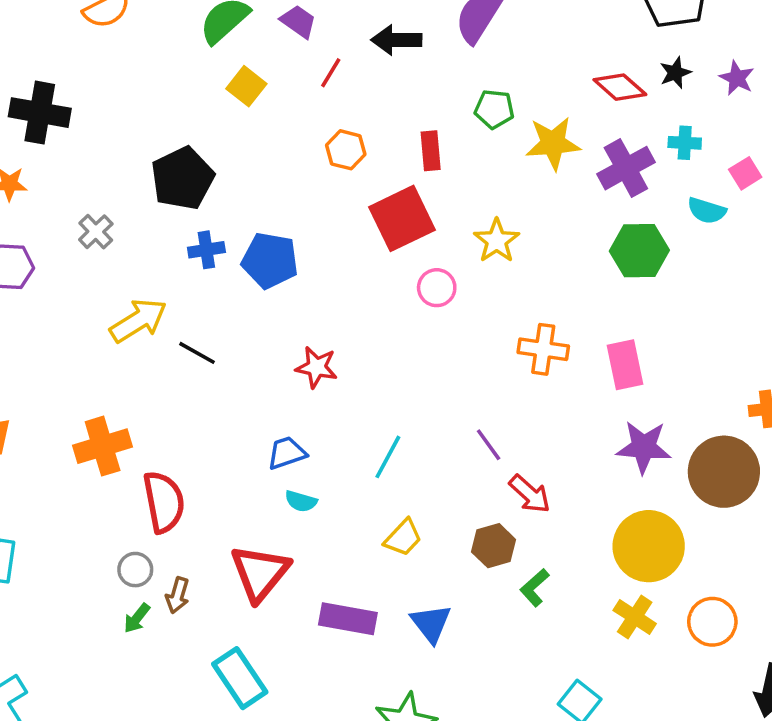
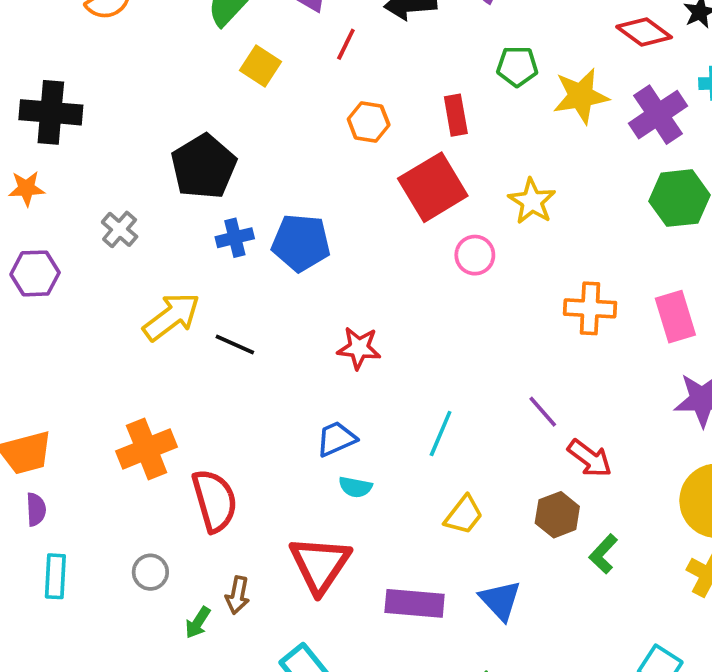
gray circle: (135, 570) -> (150, 572), moved

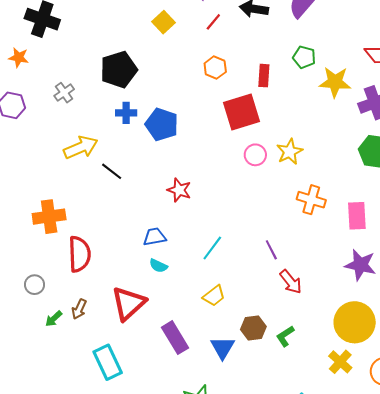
yellow star: (532, 201) -> (290, 152), moved
brown hexagon: (557, 515) -> (253, 328), moved
purple rectangle: (415, 603) -> (175, 338), turned 40

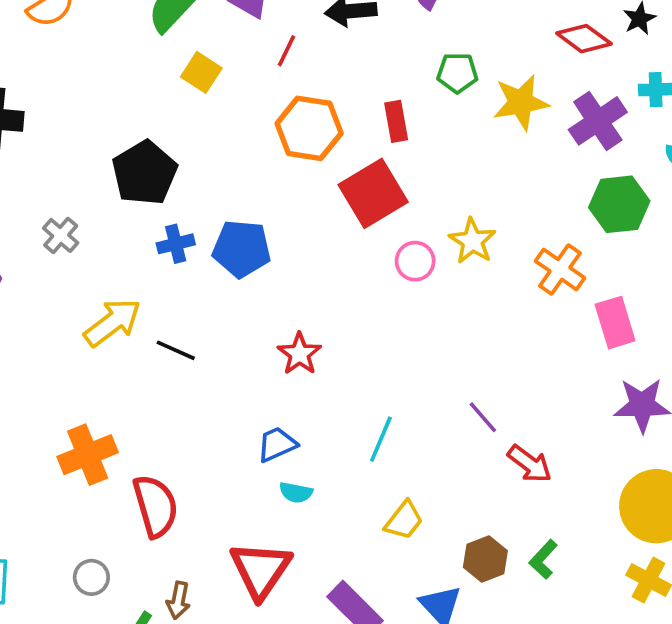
orange hexagon: (215, 68) -> (309, 128), size x1.6
red star: (179, 190) -> (299, 354), turned 30
orange cross: (311, 200) -> (560, 269), moved, turned 32

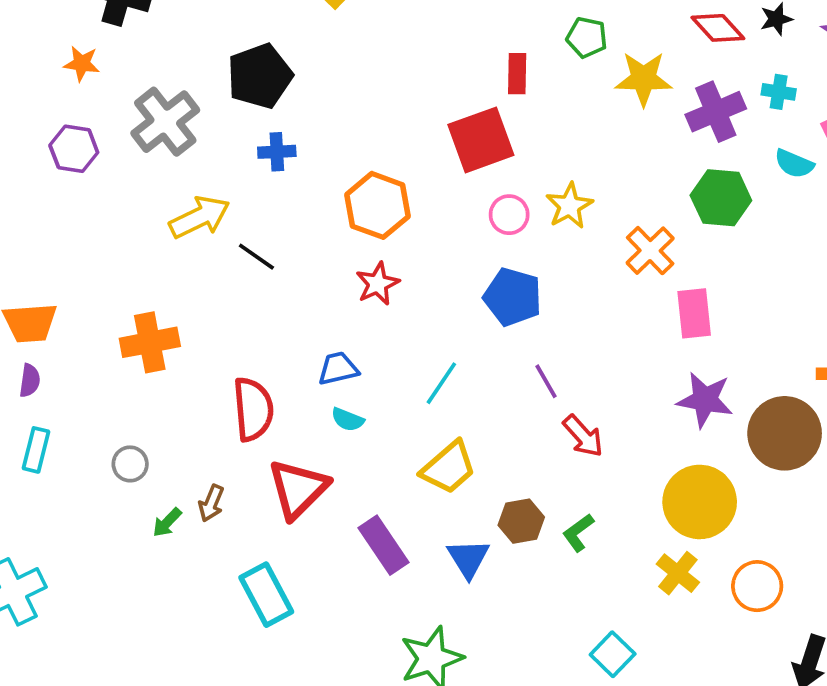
orange hexagon: (309, 128) -> (377, 205), moved
gray cross: (61, 235) -> (165, 122), size x1.8
blue pentagon: (242, 249) -> (513, 297), moved
red semicircle: (156, 506) -> (253, 409), moved
yellow trapezoid: (404, 520) -> (449, 468), size x1.4

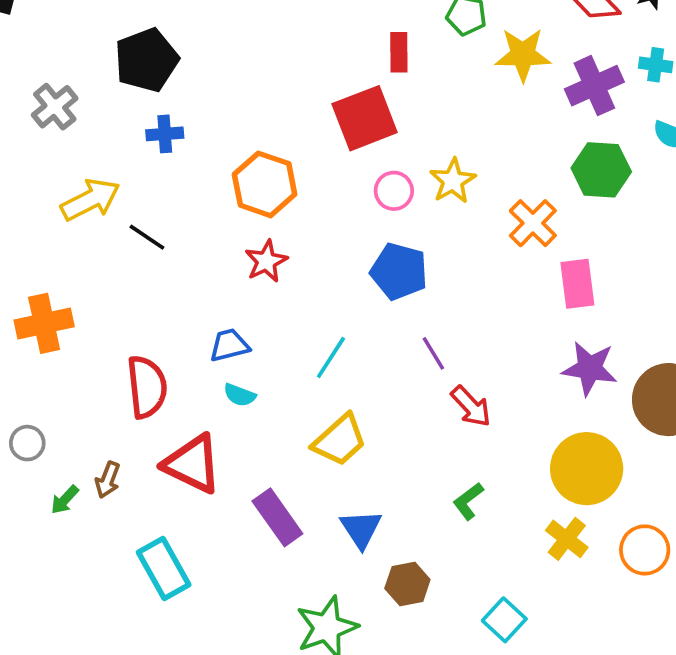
gray cross: (165, 122) -> (55, 107), size x0.7
red triangle: (298, 489) -> (192, 464), turned -48
brown hexagon: (521, 521) -> (407, 584), moved

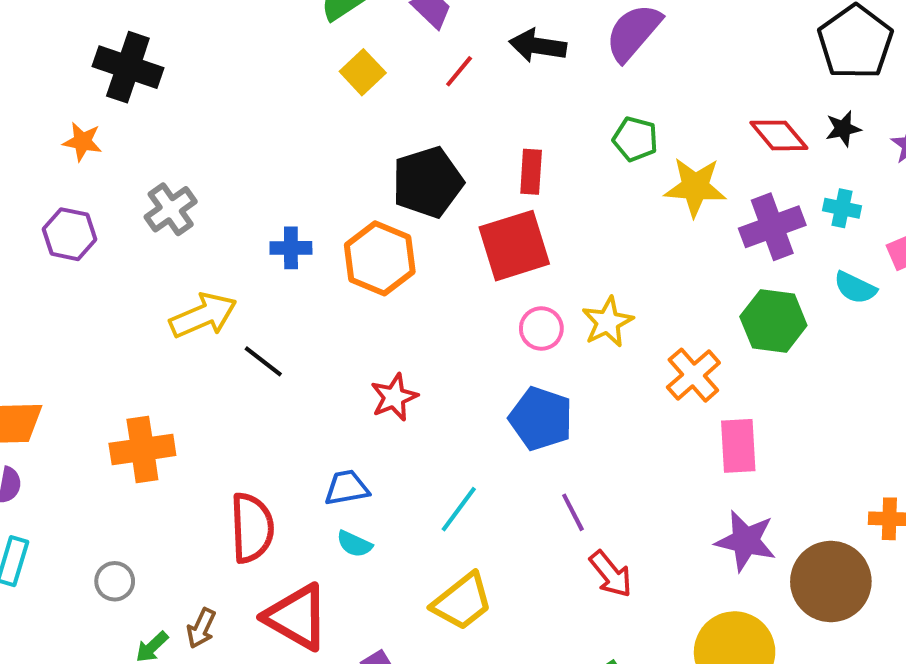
red rectangle: (399, 52) -> (531, 172), moved
black pentagon: (146, 60) -> (428, 182), moved
orange hexagon: (265, 184) -> (380, 258), moved

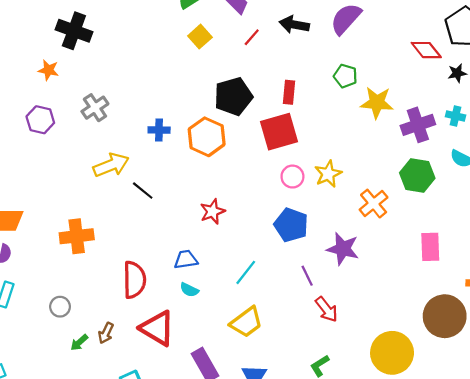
red diamond: (779, 135) -> (426, 50), moved
pink rectangle: (738, 446) -> (430, 247), moved
purple star: (746, 541) -> (343, 249), moved

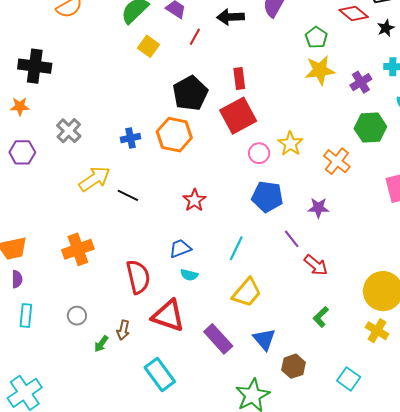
green pentagon: (345, 76) -> (316, 37), moved, turned 30
purple cross: (418, 125) -> (361, 82), size x0.7
purple star: (343, 249) -> (318, 208), size x0.7

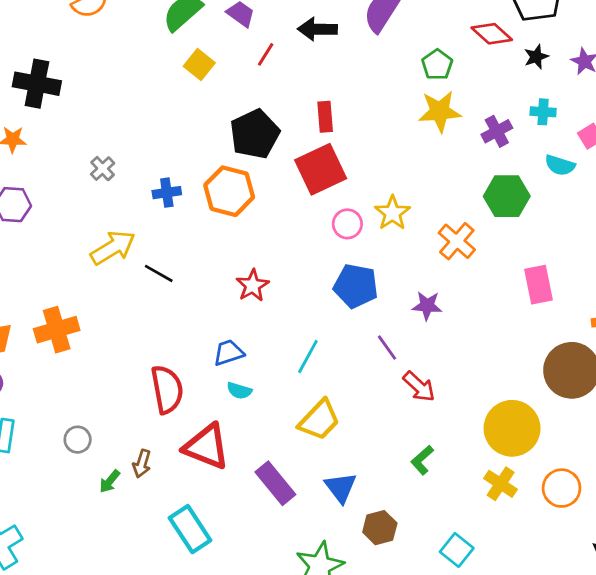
gray cross: (69, 131) -> (103, 169), moved, size x0.7
orange cross: (78, 249) -> (57, 330), moved

